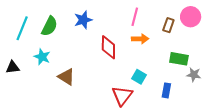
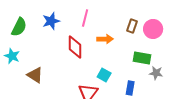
pink line: (135, 17) -> (85, 18), moved
pink circle: (191, 17) -> (153, 29), moved

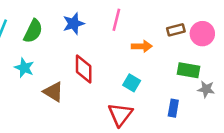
brown rectangle: (132, 26) -> (176, 30), turned 56
red diamond: (75, 47) -> (84, 69), moved
cyan square: (104, 75) -> (132, 83), moved

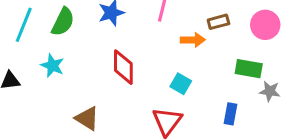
brown rectangle: (176, 30) -> (218, 22), moved
brown triangle: (53, 92) -> (87, 118), moved

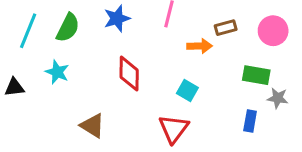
blue rectangle: (231, 114) -> (250, 121), moved

